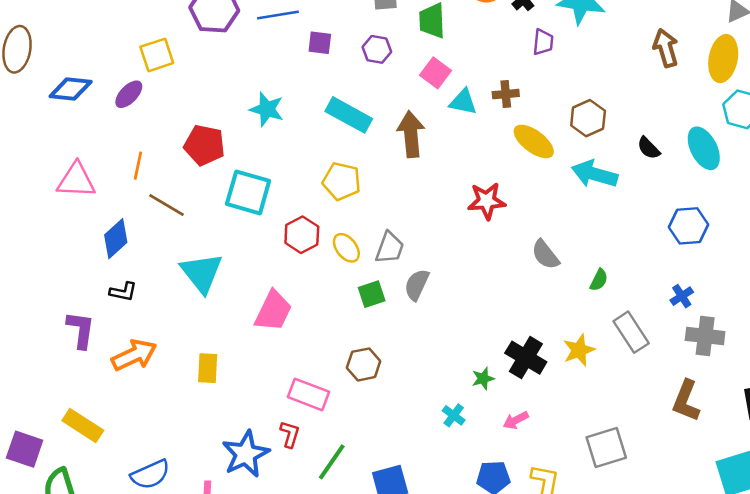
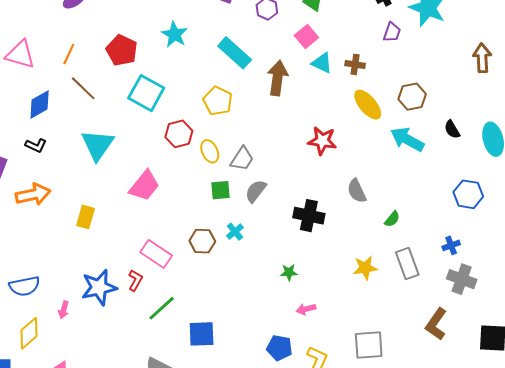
black cross: (526, 358) -> (309, 216), moved, turned -32
cyan cross: (454, 415) -> (235, 232), moved

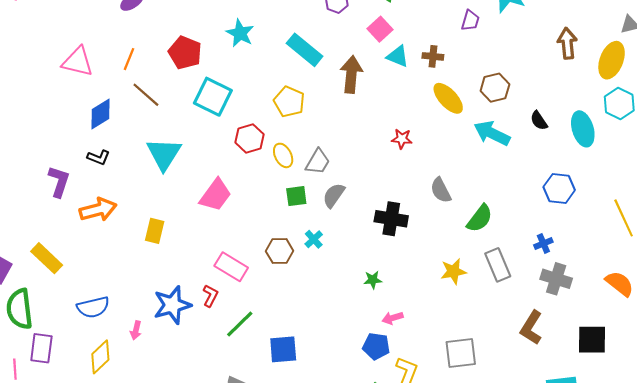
red star: (322, 141) -> (402, 139), size x0.7
green semicircle: (392, 219) -> (480, 218), size x1.6
blue pentagon: (279, 348) -> (376, 346), moved

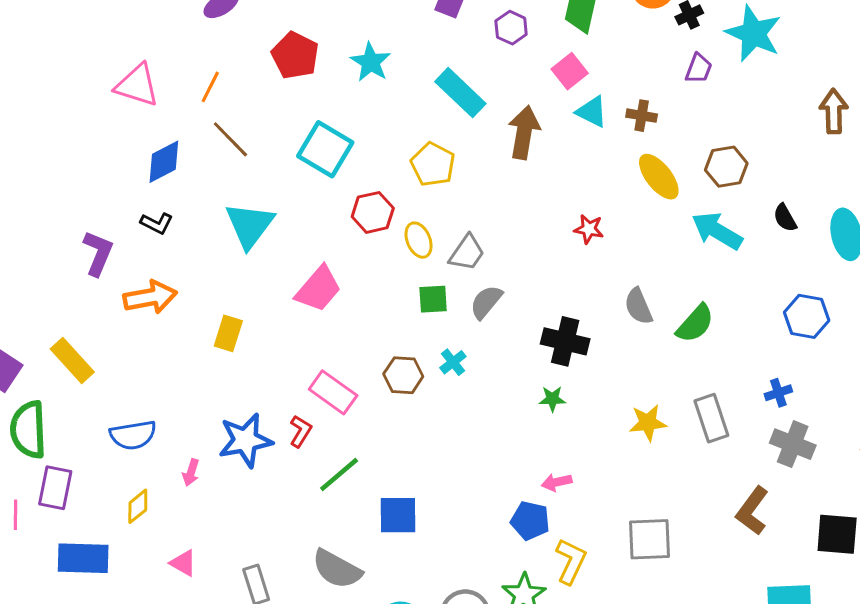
red pentagon: (185, 53) -> (295, 55), moved
green semicircle: (480, 218) -> (695, 324), moved
green star: (373, 280) -> (552, 399), moved
yellow diamond: (100, 357) -> (138, 506), size x0.7

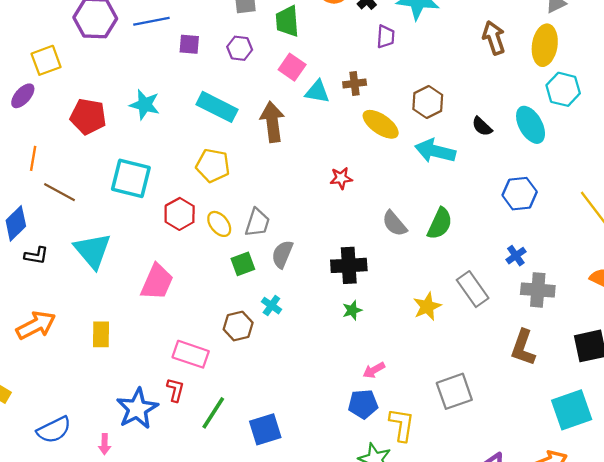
black L-shape: (157, 223) -> (36, 256), moved

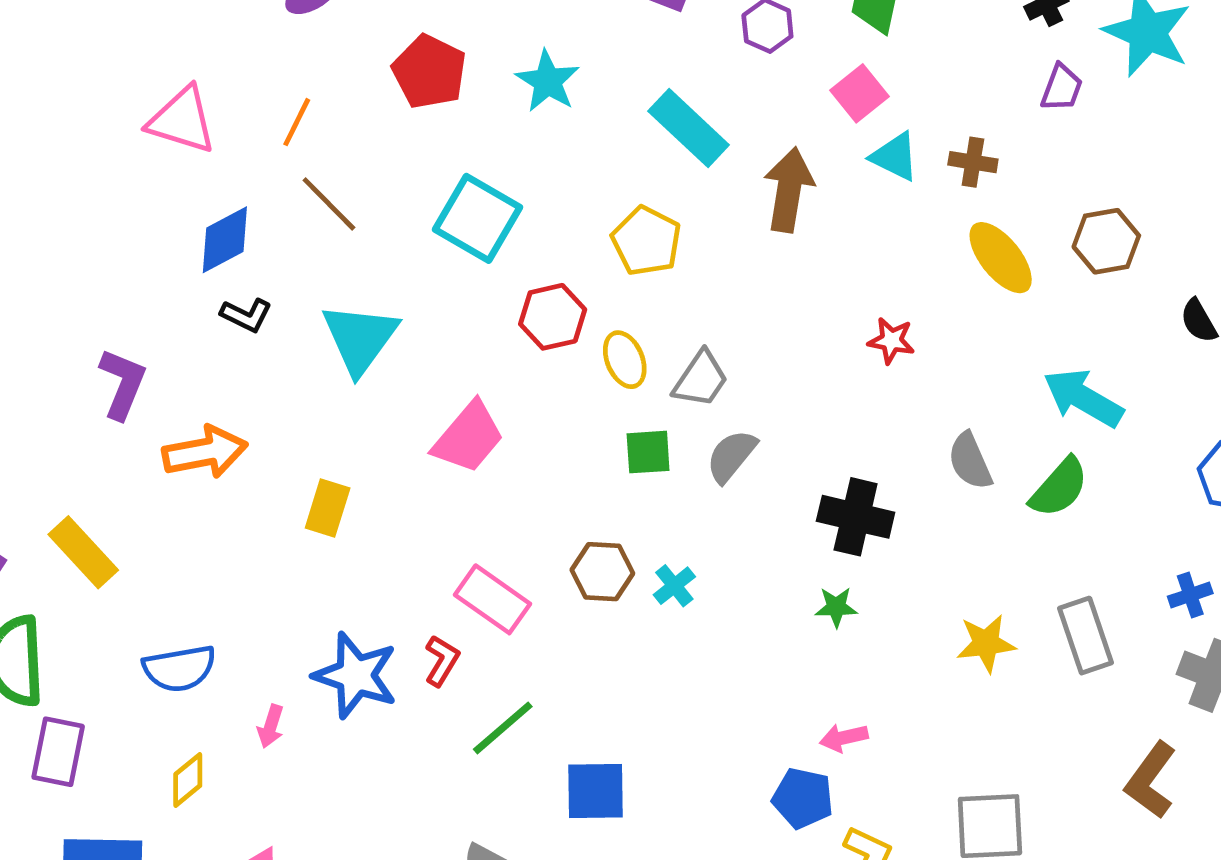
cyan arrow: (435, 151) -> (1083, 398), moved
cyan cross: (271, 306) -> (674, 586), moved
blue star: (137, 409) -> (356, 675), turned 30

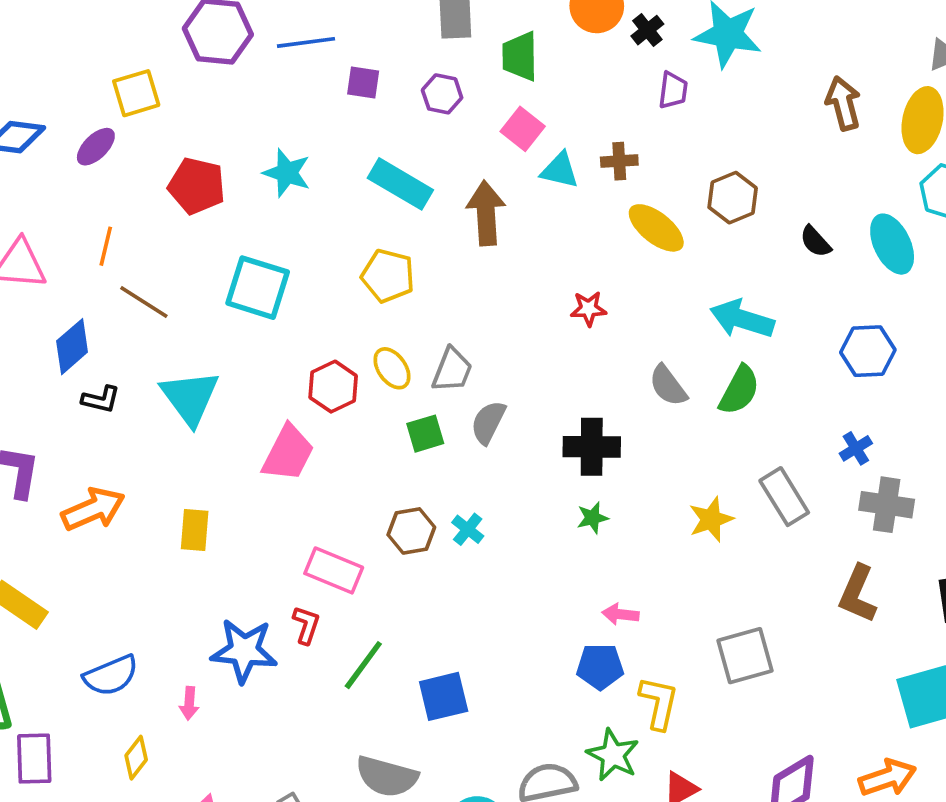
red hexagon: (553, 317) -> (333, 387), moved
pink arrow: (844, 738) -> (620, 614), turned 32

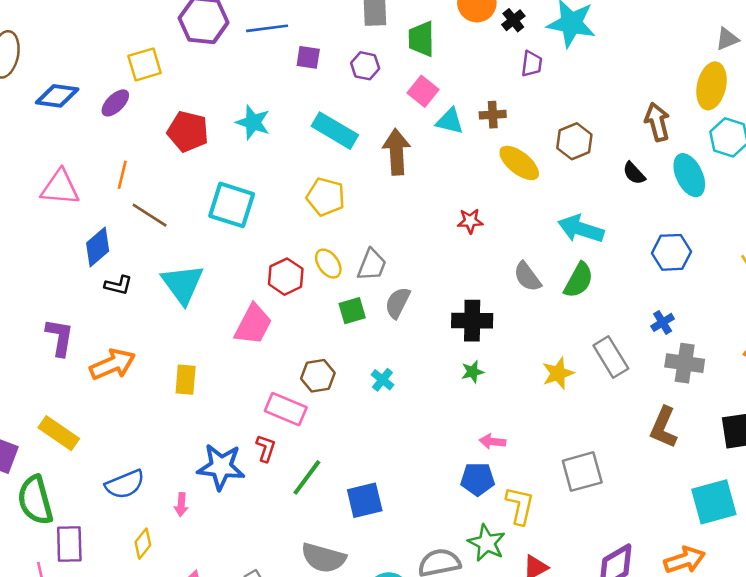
brown arrow: (843, 103) -> (657, 122), moved
brown hexagon: (411, 531) -> (318, 376), moved

